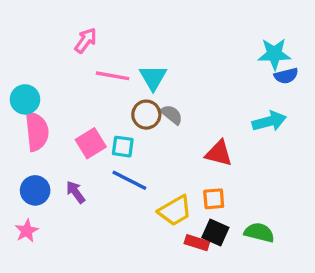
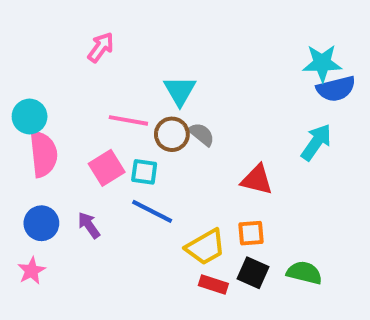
pink line: (113, 76) -> (128, 120), moved
blue semicircle: (286, 76) -> (336, 89), size x1.4
cyan arrow: (269, 121) -> (316, 142), turned -40
red rectangle: (197, 243) -> (213, 285), moved

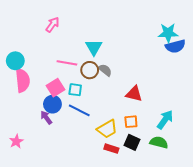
cyan arrow: (316, 142) -> (165, 120), moved
blue circle: (41, 223) -> (52, 104), moved

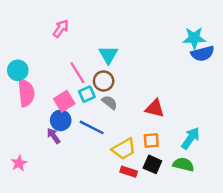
pink line: (67, 63) -> (77, 73), turned 48
gray semicircle: (105, 70) -> (110, 102), moved
cyan square: (75, 90) -> (87, 94), moved, turned -32

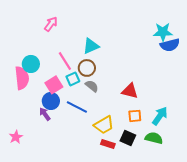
cyan triangle: (108, 55) -> (91, 46), turned 36
cyan circle: (18, 70) -> (31, 64), moved
orange square: (151, 141) -> (135, 116), moved

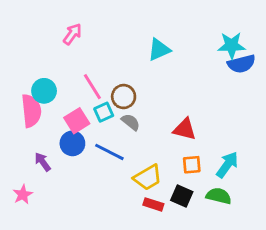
cyan triangle: (91, 46) -> (159, 50), moved
purple arrow: (45, 114) -> (43, 162), moved

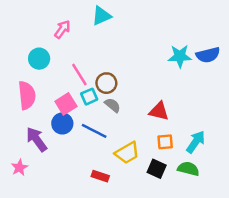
cyan star: (232, 45) -> (180, 56), moved
cyan triangle: (159, 50) -> (101, 16), moved
cyan circle: (44, 91) -> (39, 59), moved
purple arrow: (43, 162) -> (37, 139), size x1.5
red rectangle: (153, 204) -> (100, 176), moved

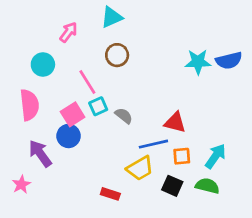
brown circle: (106, 83) -> (117, 55), moved
blue line: (94, 131) -> (153, 144), moved, turned -40

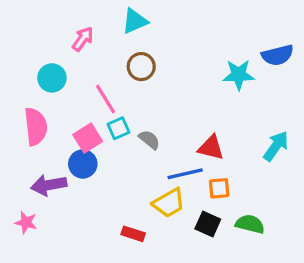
blue semicircle: (229, 60) -> (278, 55), moved
purple arrow: (40, 153) -> (49, 185), turned -64
cyan arrow: (215, 156) -> (276, 146), moved
pink star: (21, 184) -> (26, 222), turned -30

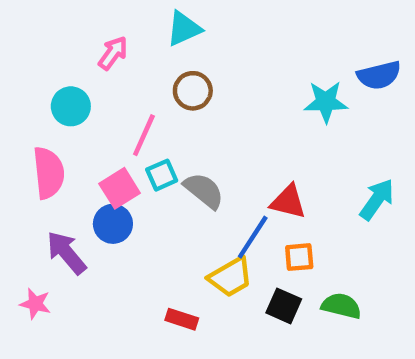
pink line: (106, 99) -> (144, 135), turned 56
gray semicircle: (149, 140) -> (204, 191), size x1.4
blue line: (185, 174) -> (253, 237), turned -44
purple arrow: (49, 185) -> (66, 253), turned 60

